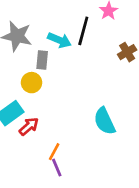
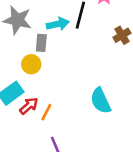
cyan arrow: (59, 40) -> (58, 24), turned -35
orange line: (54, 152) -> (46, 112), moved

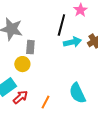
cyan arrow: (58, 24) -> (72, 42), moved
orange line: (46, 112) -> (45, 102), moved

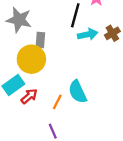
yellow circle: (22, 64) -> (31, 59), size x1.6
cyan semicircle: (77, 93) -> (78, 92), moved

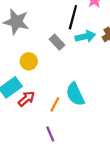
gray rectangle: (40, 40) -> (57, 42), moved, turned -48
yellow circle: (31, 59) -> (29, 61), size x0.6

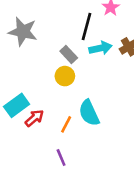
yellow circle: (29, 61) -> (65, 76), moved

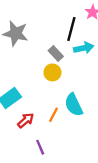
red arrow: (34, 118) -> (26, 120), moved
purple line: (61, 157) -> (40, 147), moved

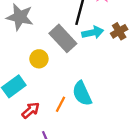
gray rectangle: (56, 54) -> (63, 38), size x1.6
yellow circle: (52, 72) -> (39, 59), moved

